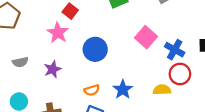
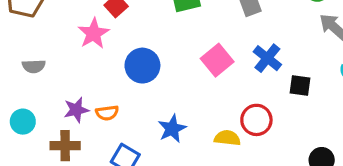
blue cross: (175, 50) -> (267, 58), moved
purple star: (53, 69) -> (76, 110), moved
orange semicircle: (92, 90) -> (107, 113), moved

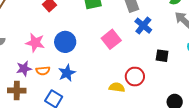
pink star: (94, 33) -> (35, 43), moved, turned -30
blue cross: (267, 58) -> (143, 26), moved
blue star: (172, 129) -> (67, 73), moved

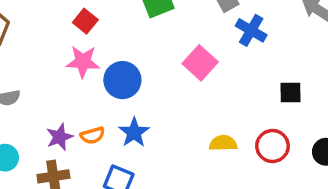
pink star: (35, 43) -> (83, 62), moved
black square: (162, 56) -> (290, 93), moved
red circle: (135, 77) -> (272, 146), moved

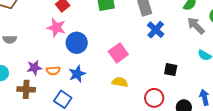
pink square: (200, 63) -> (118, 53), moved
yellow semicircle: (223, 143) -> (120, 82), moved

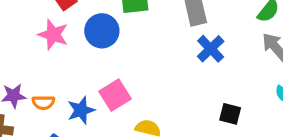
blue circle: (77, 43) -> (102, 31), moved
pink square: (118, 53) -> (115, 95), moved

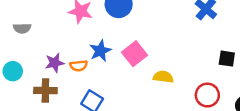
blue star: (81, 110) -> (100, 51), moved

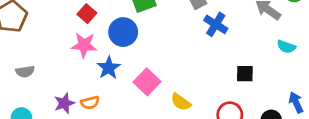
blue star: (100, 51) -> (109, 68), moved
yellow semicircle: (163, 77) -> (181, 102), turned -144

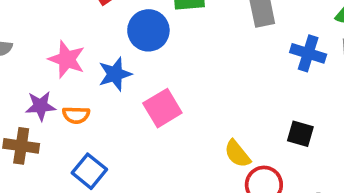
blue cross: (216, 24) -> (308, 53), moved, turned -30
pink star: (84, 45) -> (67, 59), moved
yellow semicircle: (181, 102) -> (237, 154), moved

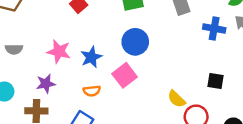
blue circle: (148, 30) -> (135, 42), moved
orange semicircle: (76, 115) -> (92, 91), moved

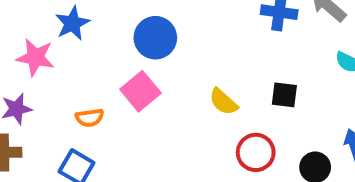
blue star: (91, 57) -> (72, 23), moved
yellow semicircle: (176, 99) -> (223, 102), moved

